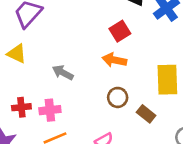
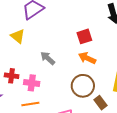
red square: (120, 31) -> (84, 36), moved
brown circle: (118, 97) -> (83, 86), size x1.5

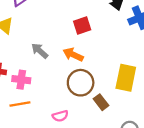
orange arrow: (87, 58) -> (73, 55), moved

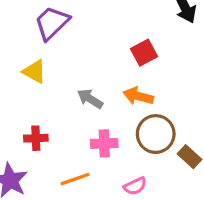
pink cross: (21, 80) -> (104, 143), moved

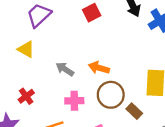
red square: (144, 53) -> (92, 13), moved
red cross: (36, 138) -> (26, 96), turned -35

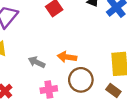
brown rectangle: (134, 111) -> (113, 91), moved

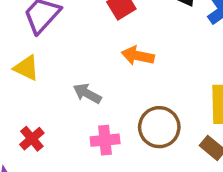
orange arrow: (67, 57) -> (138, 56), moved

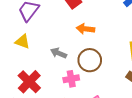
brown circle: (159, 127) -> (90, 60), moved
red cross: (32, 139) -> (29, 82), size x1.6

